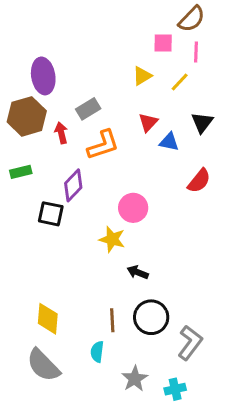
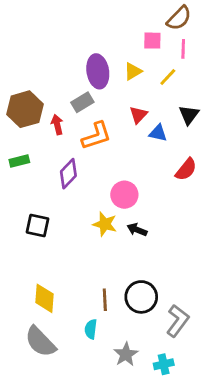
purple ellipse: (43, 76) -> (98, 71), moved
black square: (51, 214) -> (38, 225), moved
black arrow: (138, 272) -> (137, 230), moved

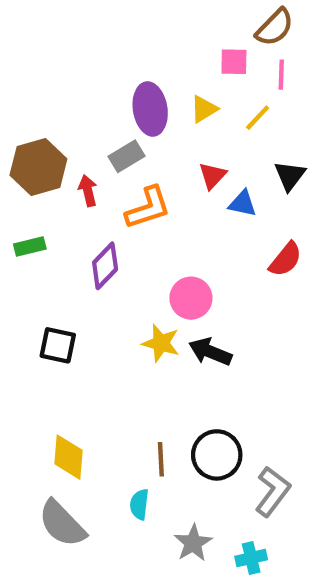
black arrow: (137, 230) -> (210, 352), size x1.4

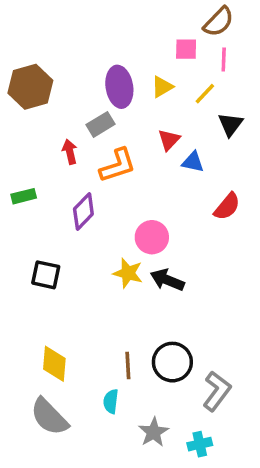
brown hexagon: (38, 167) -> (30, 87), moved
black triangle: (290, 176) -> (231, 124), moved

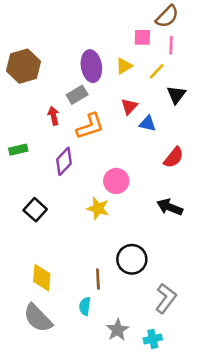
black square: (46, 275) -> (35, 210), turned 30
black arrow: (167, 280) -> (170, 207), moved
black circle: (172, 362) -> (132, 259), moved

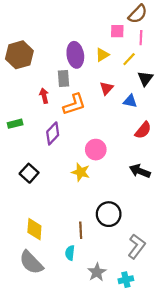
gray rectangle: (77, 95) -> (63, 79), turned -63
blue triangle: (148, 124) -> (130, 101), moved

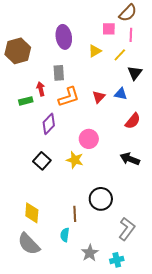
purple ellipse: (75, 55) -> (64, 37), moved
red triangle: (107, 88) -> (99, 97), moved
green rectangle: (15, 124) -> (26, 101), moved
black square: (29, 173) -> (42, 161), moved

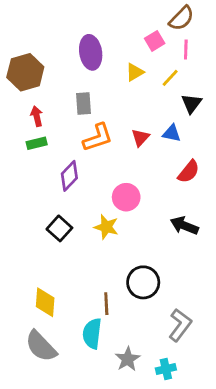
pink square: (109, 29) -> (155, 41), turned -32
red arrow: (41, 89) -> (37, 116), moved
cyan semicircle: (65, 235) -> (92, 334), size x1.5

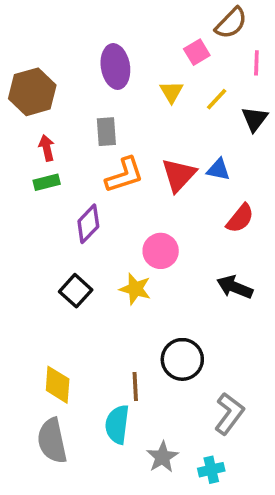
pink line: (186, 50) -> (256, 63), moved
yellow triangle: (135, 72) -> (171, 92), turned -30
black triangle: (191, 103) -> (255, 119), moved
red triangle: (140, 138) -> (179, 175), size x1.5
gray semicircle: (41, 346) -> (52, 441), turned 32

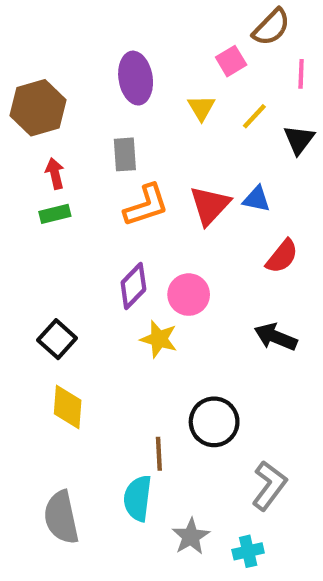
purple diamond: (88, 224) -> (133, 286), moved
black square: (76, 291) -> (57, 339), moved
yellow diamond: (58, 385) -> (68, 407), moved

